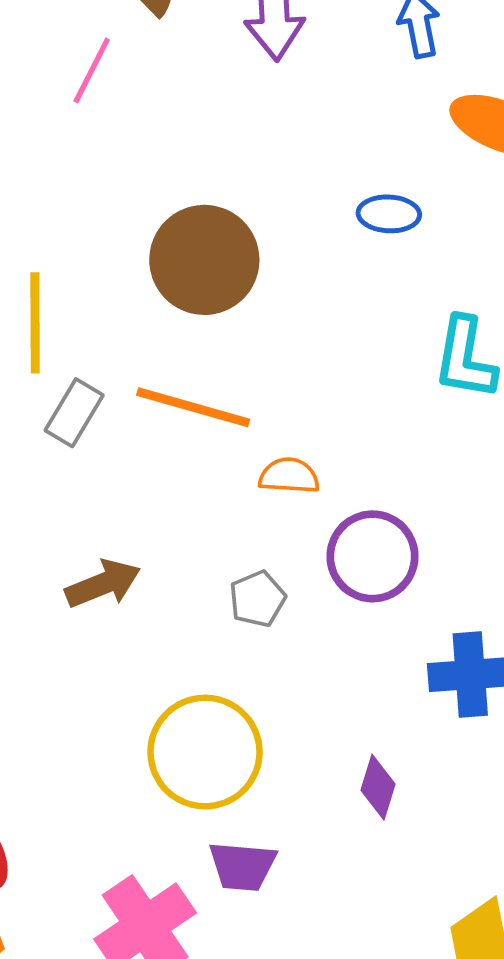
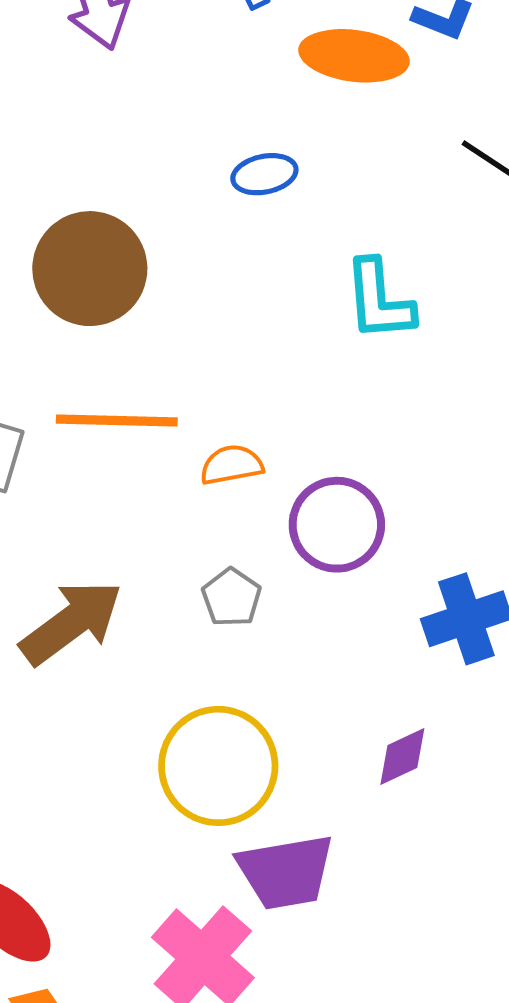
brown arrow: (103, 584) -> (71, 622), size x1.4
purple diamond: (378, 787) -> (402, 757), turned 62
purple trapezoid: (242, 866) -> (286, 872), size x1.4

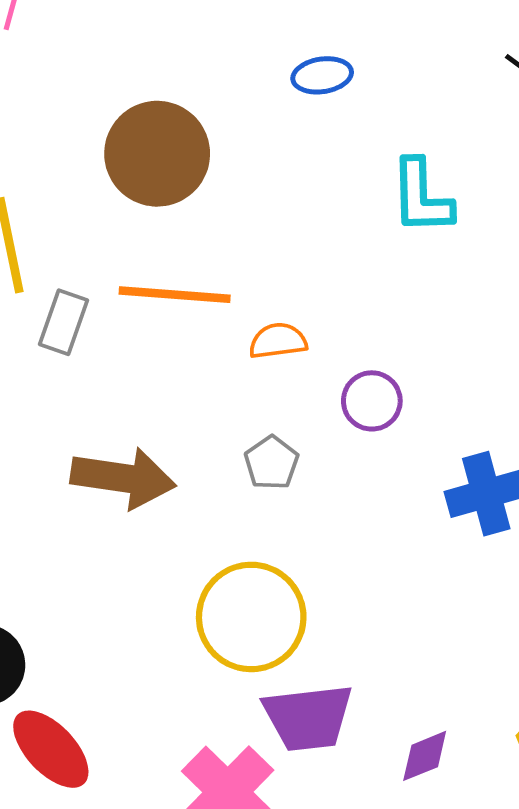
purple circle: (337, 525) -> (372, 401), size x0.7
brown arrow: (71, 622) -> (123, 478), turned 42
purple diamond: (402, 757) -> (425, 756), moved

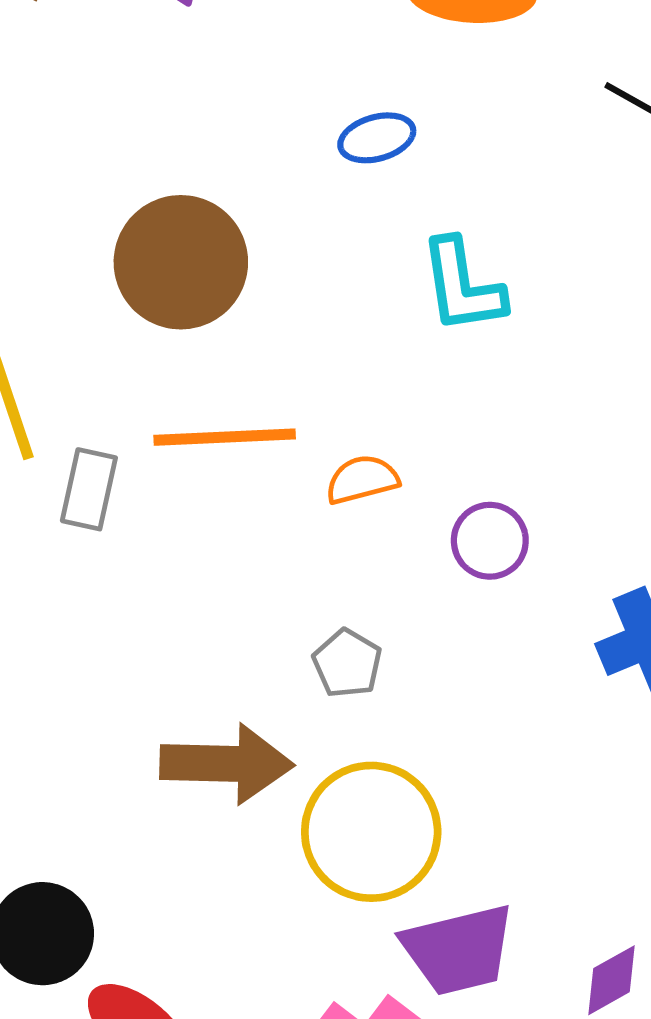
cyan L-shape: (421, 197) -> (462, 286), moved
gray pentagon: (271, 463) -> (347, 663), moved
brown arrow: (123, 478) -> (227, 764), moved

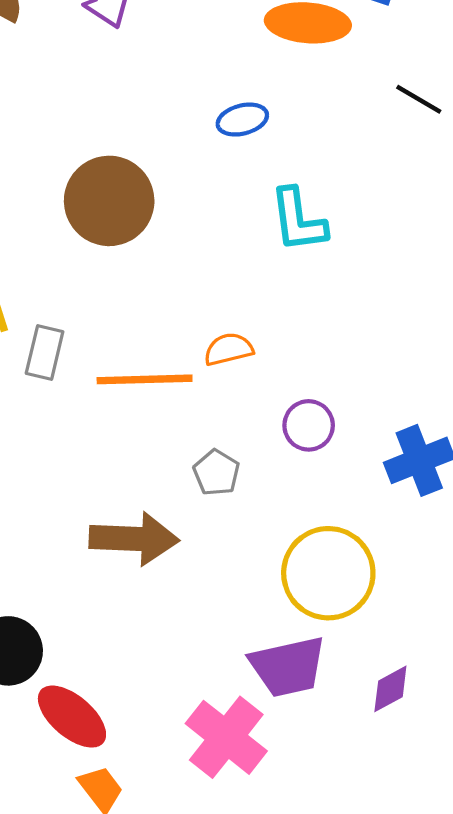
orange line: (225, 437) -> (145, 379), moved
purple circle: (490, 541) -> (309, 425), moved
yellow circle: (371, 832) -> (328, 573), moved

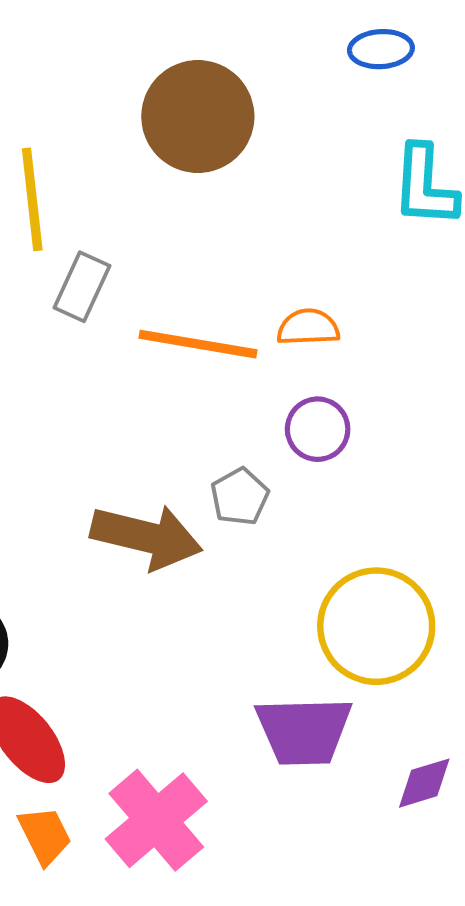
purple circle: (309, 425) -> (318, 429), moved
gray pentagon: (216, 473) -> (240, 497), moved
pink cross: (226, 737) -> (156, 820), moved

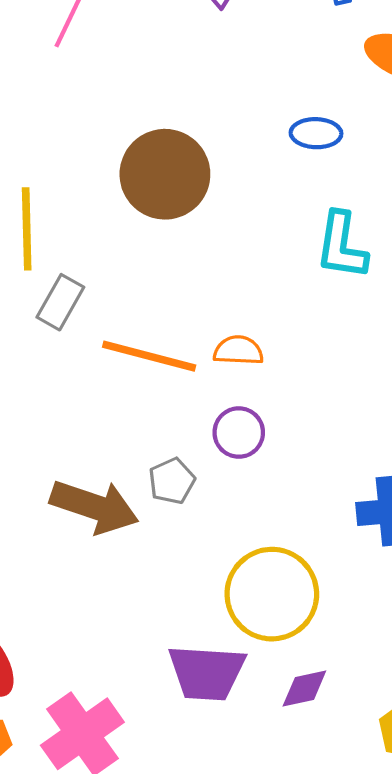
purple diamond: (424, 783) -> (304, 689), moved

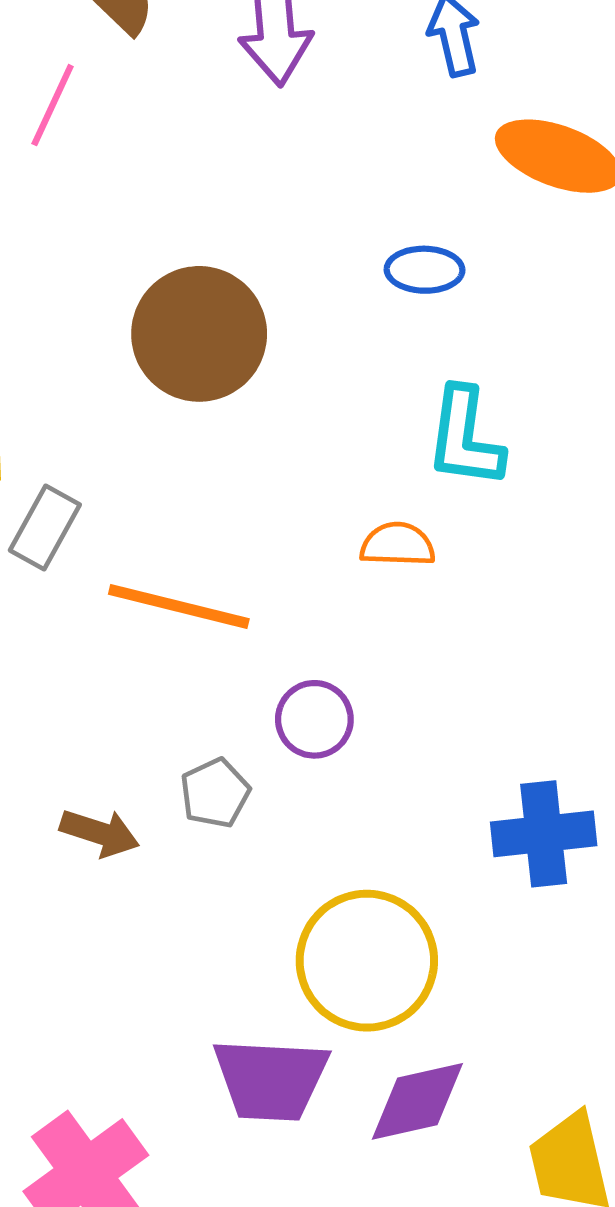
orange semicircle: (238, 350) -> (398, 545), moved
brown arrow: (94, 507) -> (100, 833), size x0.6
purple diamond: (304, 689) -> (417, 1101), size x1.4

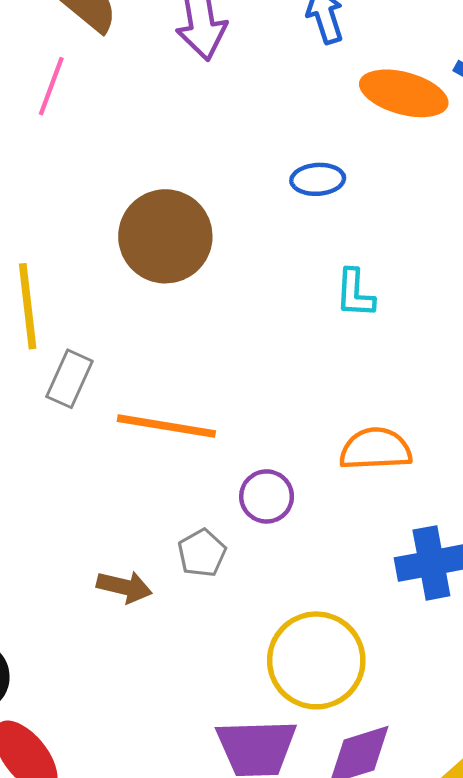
cyan L-shape: (465, 438) -> (355, 293), size x0.7
orange semicircle: (398, 545) -> (376, 449), moved, size x1.4

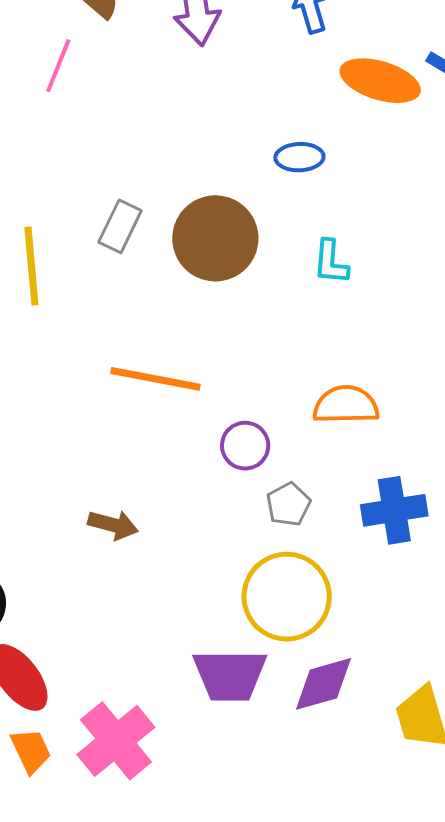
brown circle: (165, 236) -> (215, 238), moved
gray rectangle: (69, 379) -> (120, 226), moved
gray pentagon: (202, 553) -> (288, 504), moved

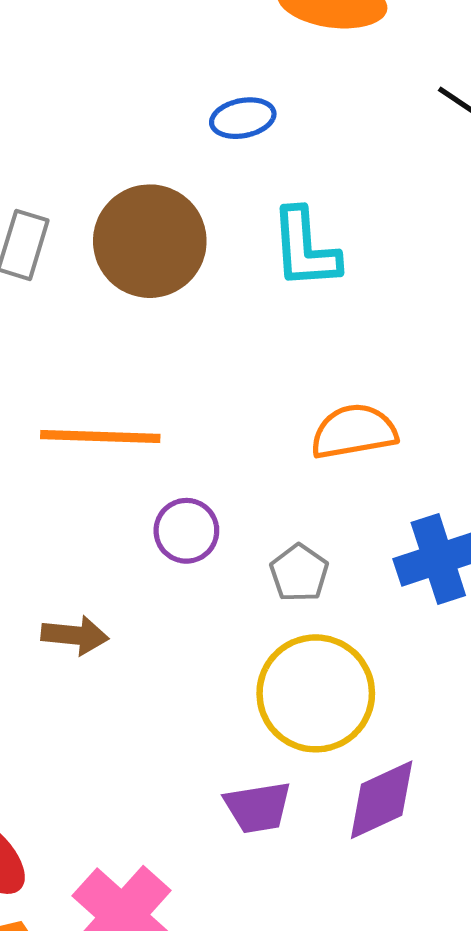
cyan L-shape: (331, 262) -> (305, 249), size x1.4
purple circle: (245, 446) -> (186, 531), moved
purple trapezoid: (230, 675) -> (258, 807), size x0.7

